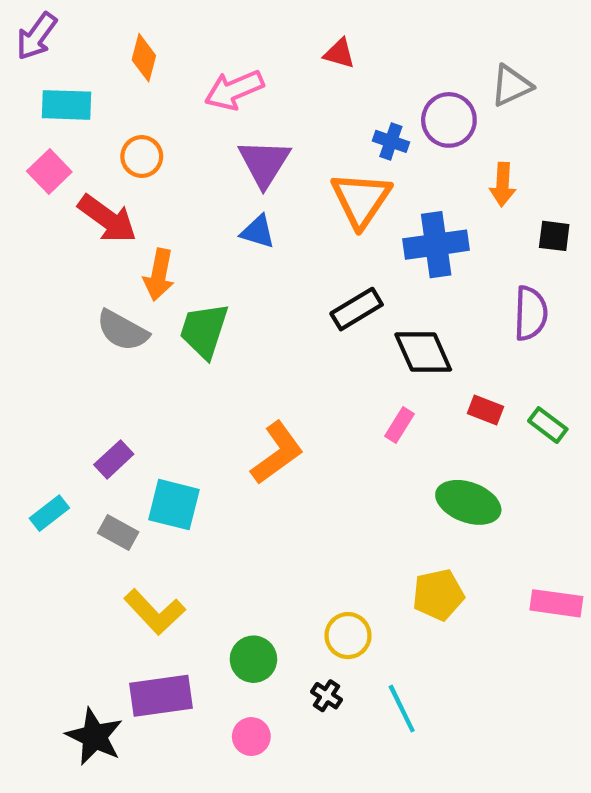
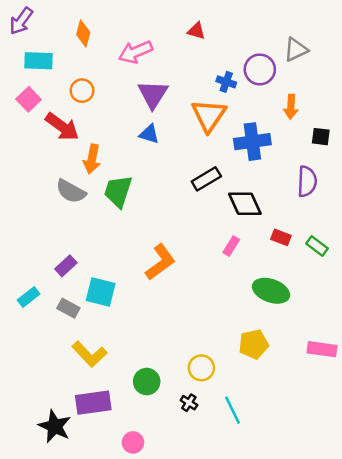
pink circle: (251, 737) -> (133, 442), moved

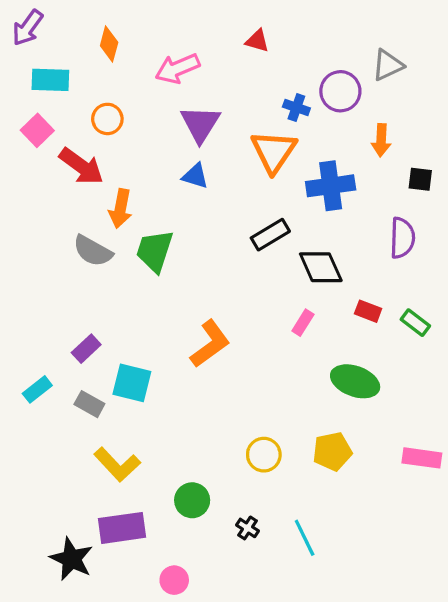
yellow circle: (201, 368) -> (264, 455), moved

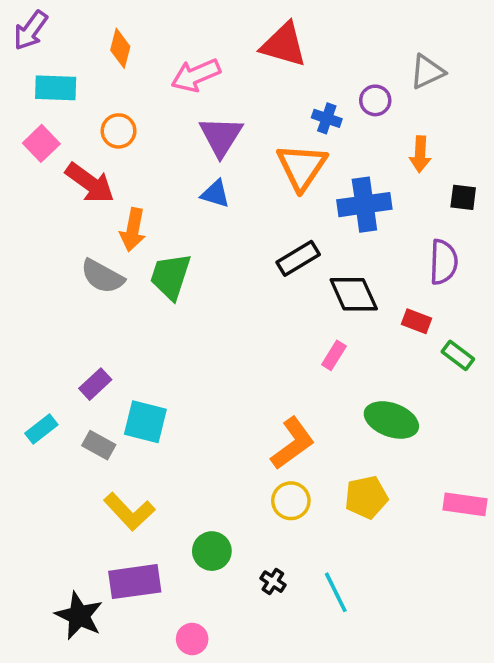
red triangle: (257, 41) -> (284, 45), size x1.8
purple circle: (340, 91) -> (375, 100), size x0.7
red rectangle: (368, 311) -> (417, 321), moved
orange L-shape: (210, 344) -> (293, 443), moved

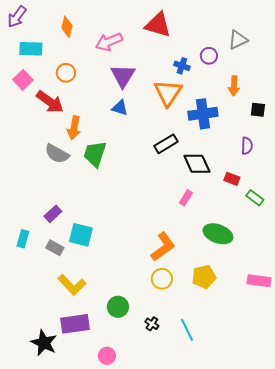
purple semicircle: (443, 262) -> (247, 146), size x0.7
cyan rectangle: (41, 429) -> (23, 239), turned -36

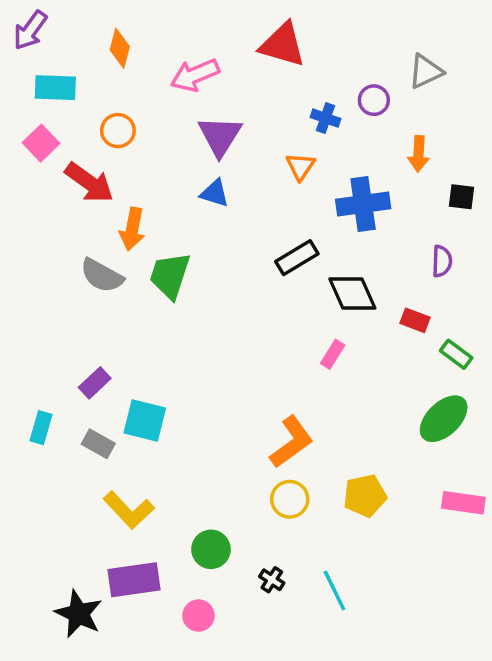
orange triangle: (168, 93) -> (300, 166), size x0.6
green ellipse: (218, 234) -> (444, 419), moved, turned -64
pink circle: (107, 356) -> (198, 616), moved

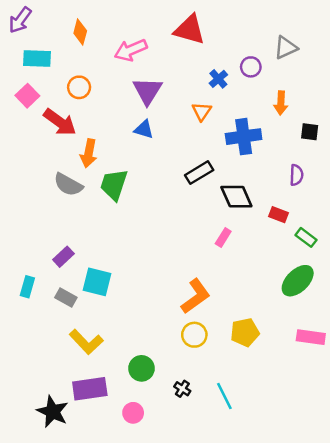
blue cross: (326, 118) -> (218, 79), turned 30

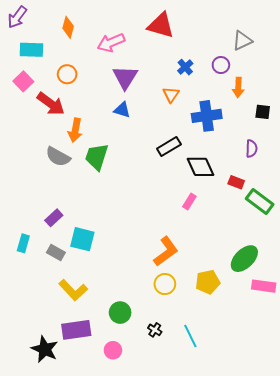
purple circle: (251, 67) -> (221, 65), moved
green rectangle: (306, 237) -> (260, 202), size x1.5
green ellipse: (298, 281) -> (244, 259), moved

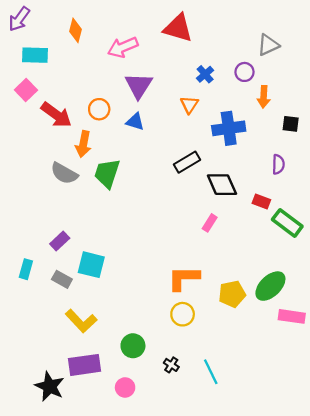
orange circle: (67, 74) -> (99, 109), moved
orange L-shape: (166, 251) -> (184, 278), turned -144
yellow pentagon: (208, 282) -> (232, 294), moved

